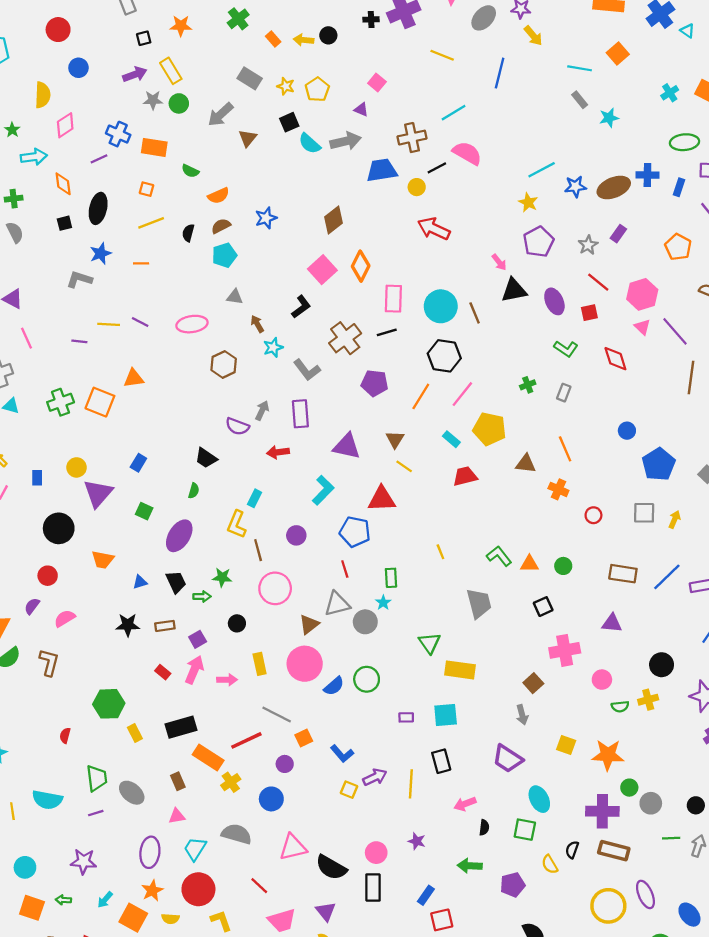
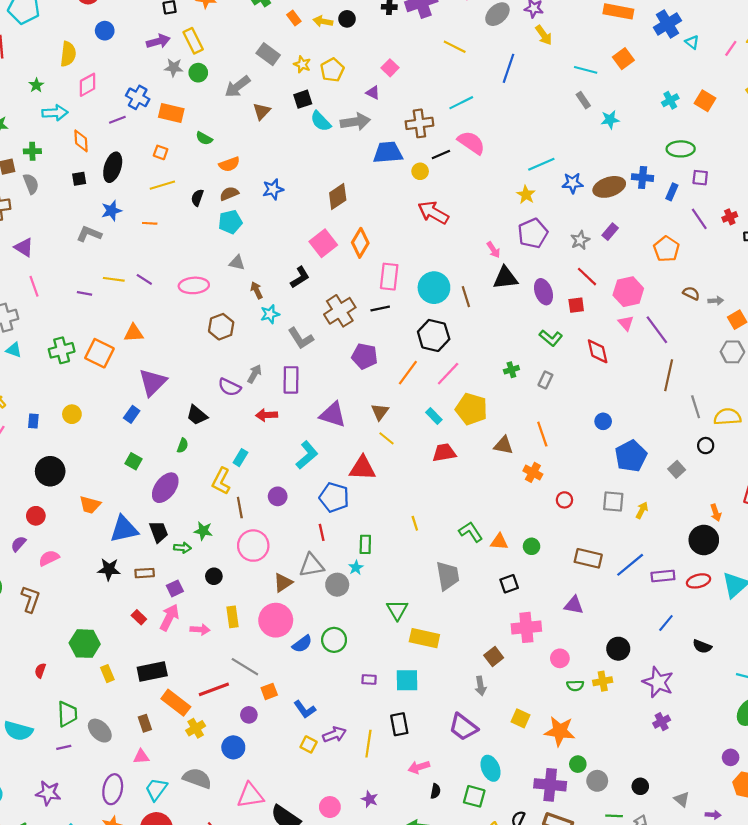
purple triangle: (98, 493) -> (153, 382), moved
blue triangle: (140, 582) -> (124, 529), size x2.0

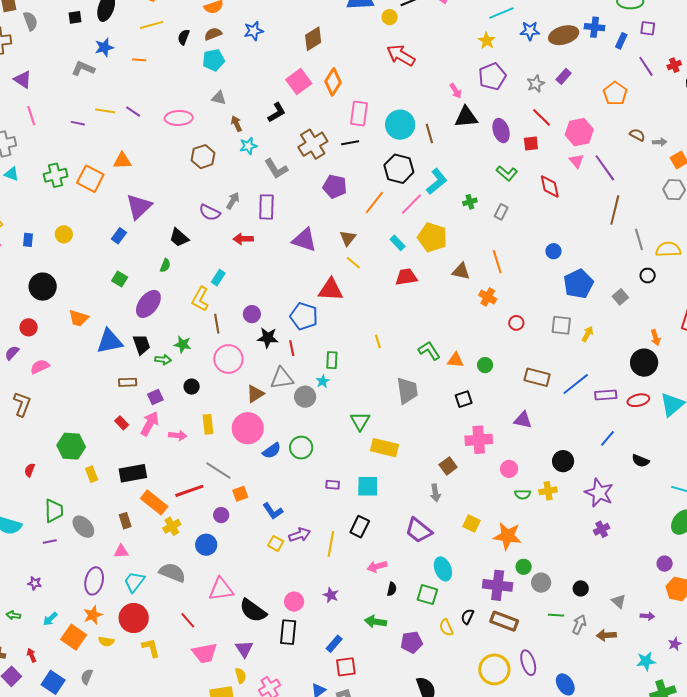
cyan L-shape: (307, 455) -> (437, 181), moved
black star: (109, 569) -> (268, 338), moved
black rectangle: (399, 724) -> (360, 527), turned 35
purple star: (48, 793) -> (35, 583), size x0.6

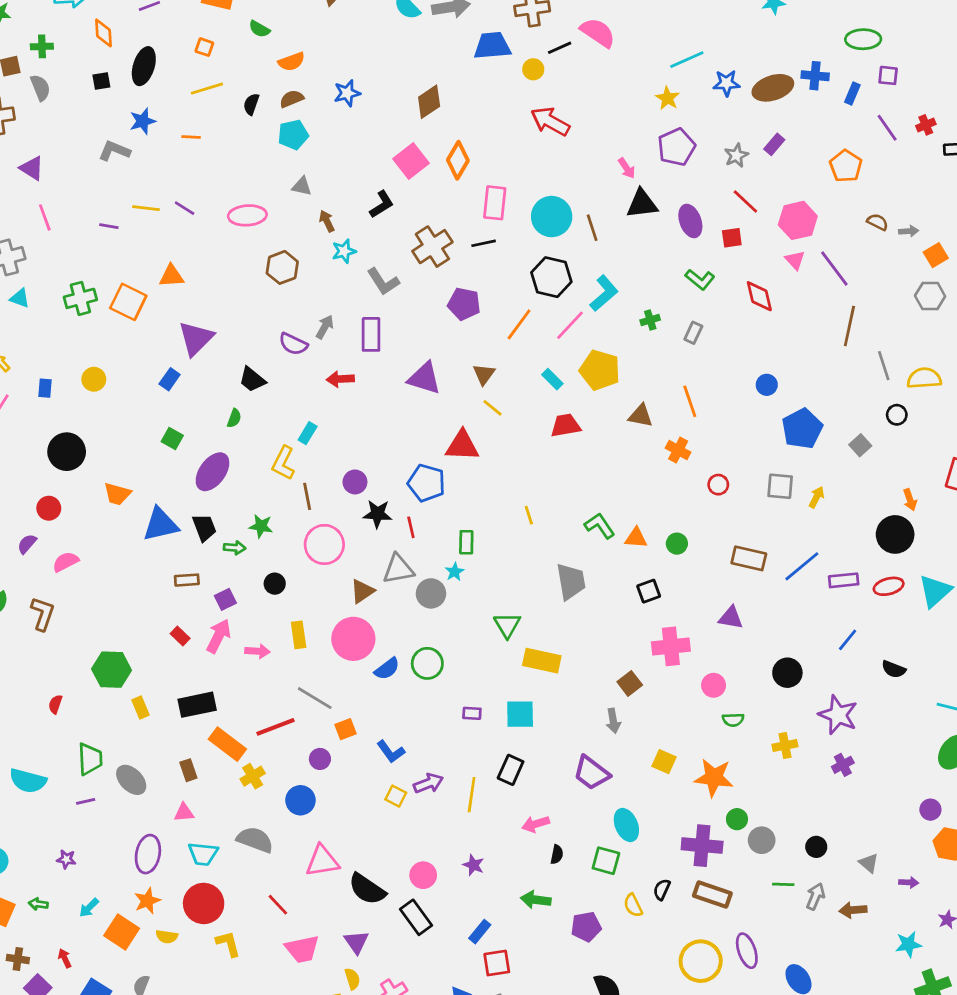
yellow cross: (548, 491) -> (785, 745), moved
cyan trapezoid: (134, 582) -> (203, 854), turned -120
black rectangle: (288, 632) -> (416, 917), turned -40

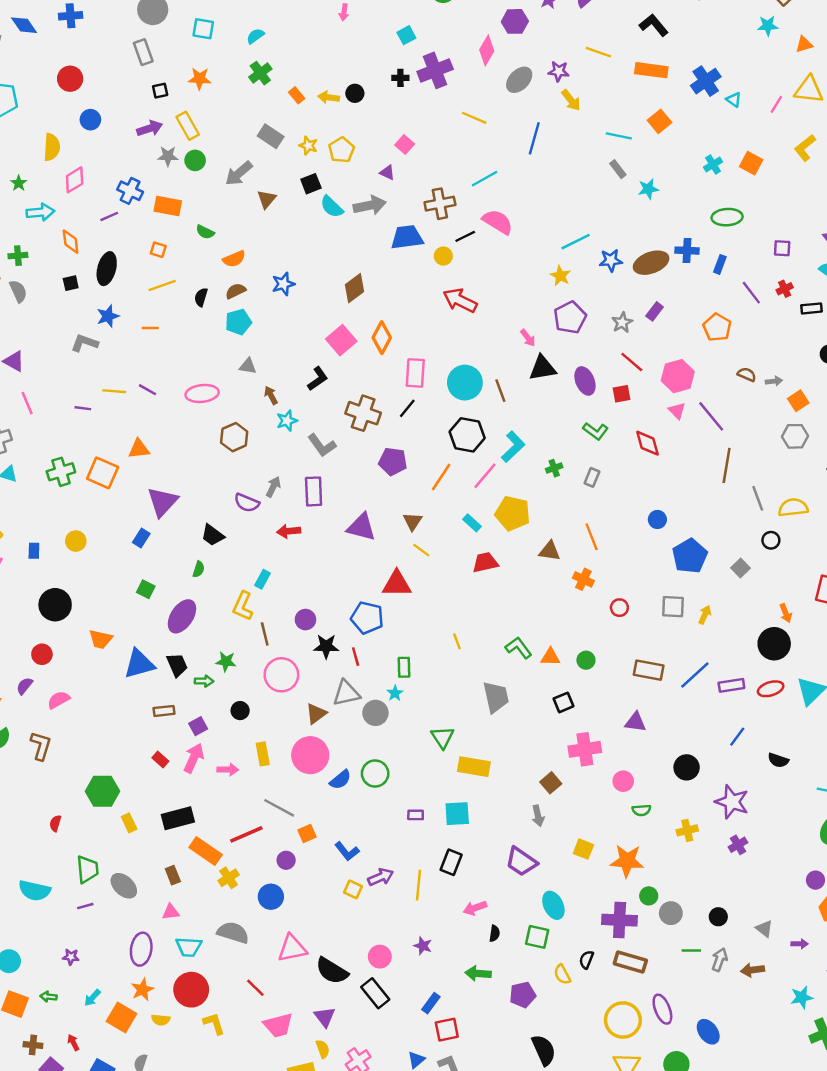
purple square: (888, 75) -> (782, 248), moved
black line: (484, 243) -> (407, 408), turned -36
brown cross: (432, 247) -> (363, 413), turned -36

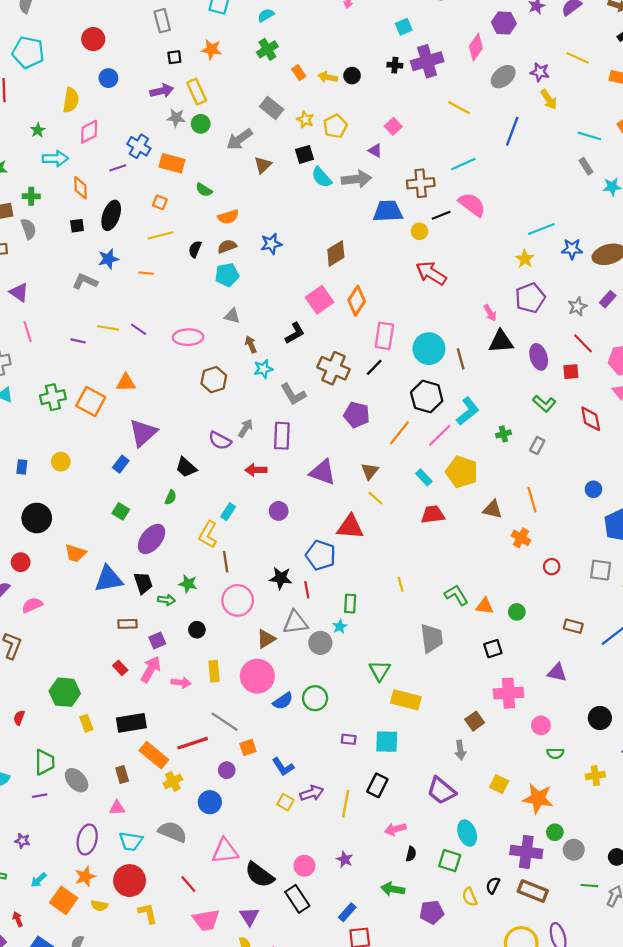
purple circle: (305, 620) -> (279, 511), moved
brown rectangle: (649, 670) -> (573, 626), size x0.7

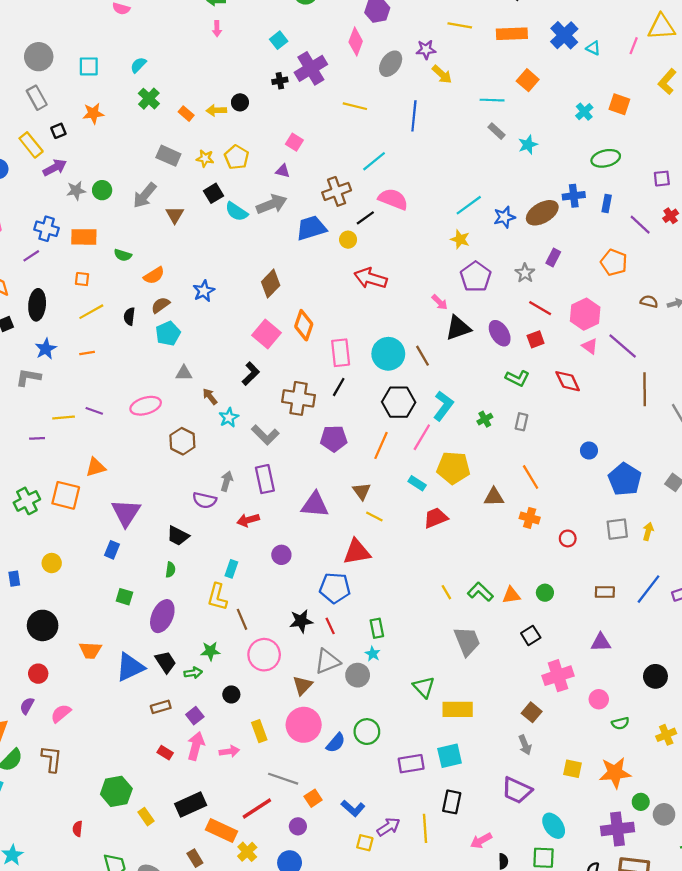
yellow rectangle: (197, 92) -> (31, 145), moved
yellow line: (401, 584) -> (446, 592), moved
purple rectangle: (349, 739) -> (411, 764), size x1.6

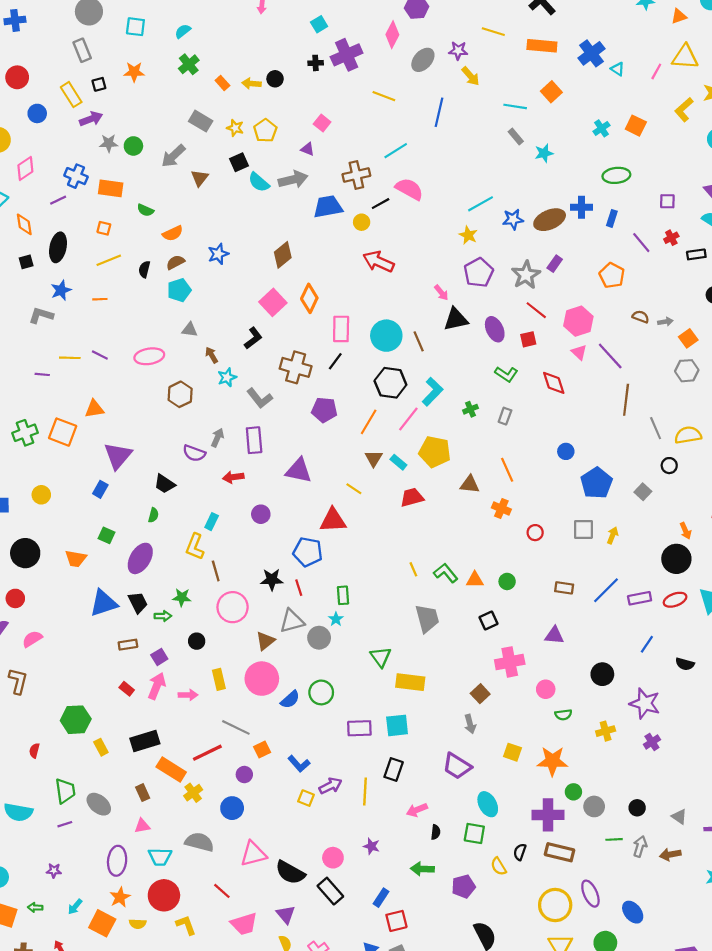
gray star: (525, 273) -> (526, 275), size x1.5
brown triangle: (362, 491) -> (374, 458), moved
orange trapezoid: (90, 650) -> (76, 559), moved

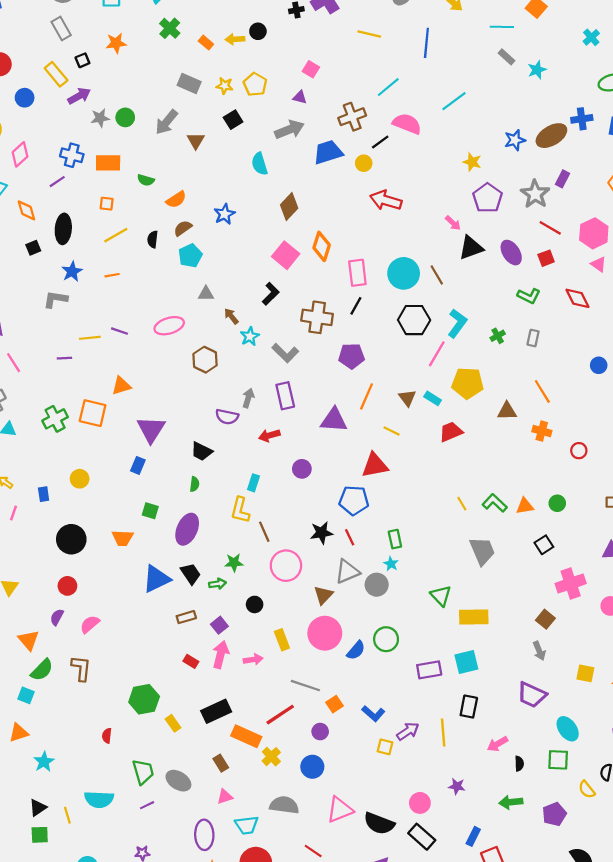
cyan semicircle: (259, 182) -> (260, 164), moved, turned 40
cyan line: (480, 204) -> (454, 101), moved
orange line: (369, 422) -> (366, 396), moved

